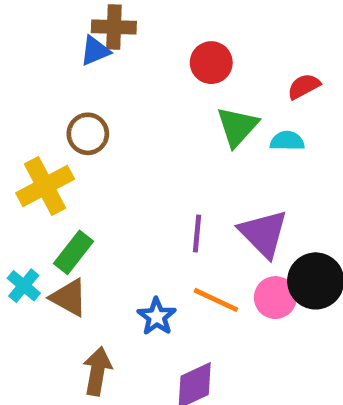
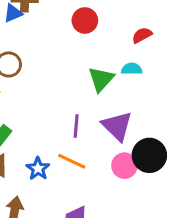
green triangle: (237, 127) -> (101, 79), moved
orange line: (216, 300) -> (72, 161), moved
blue star: (157, 317) -> (38, 169), moved

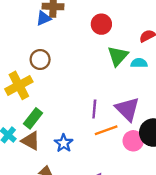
green triangle: (101, 79) -> (118, 56), moved
orange line: (72, 161) -> (106, 130), moved, turned -45

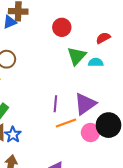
purple triangle: (127, 109) -> (85, 104), turned 40
blue star: (64, 143) -> (13, 135), moved

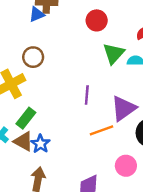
purple line: (55, 104) -> (87, 95), moved
pink circle: (90, 133) -> (126, 166), moved

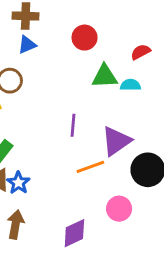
blue triangle: (37, 14) -> (27, 45), moved
green triangle: (114, 53) -> (105, 76), turned 45

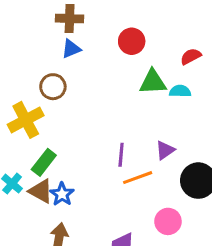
purple line: (73, 125) -> (121, 155), moved
purple triangle: (116, 141) -> (165, 150), size x0.6

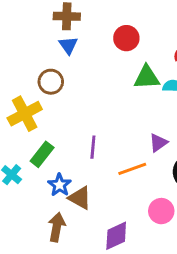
blue triangle: (71, 49) -> (68, 45), turned -42
purple line: (121, 155) -> (93, 147), moved
brown triangle: (41, 191) -> (80, 198), moved

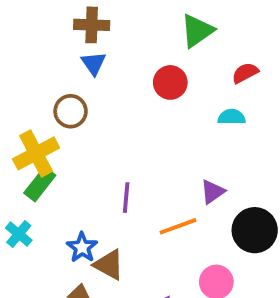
red circle: (126, 38) -> (170, 82), moved
green triangle: (147, 77) -> (197, 31), moved, turned -32
green rectangle: (42, 154) -> (40, 184), moved

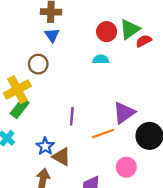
green triangle: (197, 31) -> (130, 29), moved
red circle: (170, 82) -> (107, 32), moved
cyan semicircle: (232, 117) -> (101, 59), moved
purple triangle: (212, 192) -> (124, 113), size x1.5

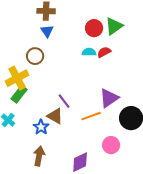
red semicircle: (144, 41) -> (104, 52), moved
purple line: (72, 116) -> (64, 101), turned -42
brown triangle: (61, 157) -> (55, 116), moved

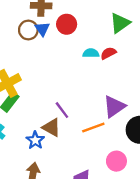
red circle: (94, 28) -> (67, 24), moved
brown circle: (35, 56) -> (28, 30), moved

